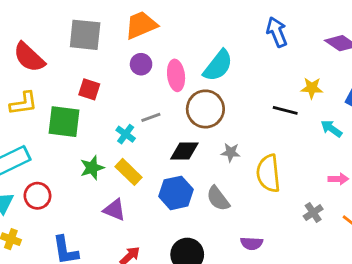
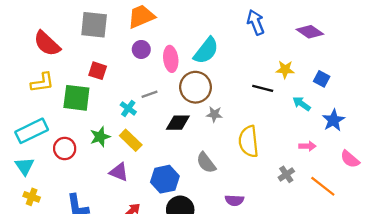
gray star: (231, 152) -> (214, 114), moved
blue hexagon: (176, 193) -> (165, 179), moved
red circle: (37, 196) -> (65, 149), moved

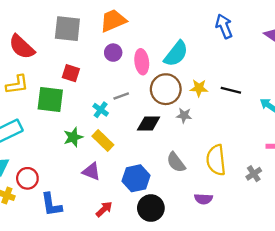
yellow star: (285, 70) -> (199, 88), moved
yellow semicircle: (249, 141) -> (216, 160), moved
red circle: (65, 149) -> (27, 178), moved

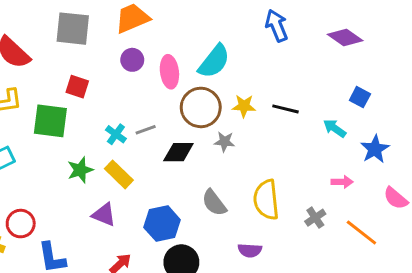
gray line: (121, 96) -> (146, 130), moved

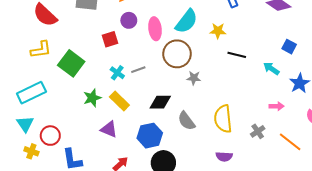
red square: (77, 87) -> (110, 39), moved, turned -35
yellow star: (244, 106) -> (218, 31), moved
green square: (50, 121) -> (71, 63), turned 30
black diamond: (178, 152) -> (160, 102), moved
purple semicircle: (250, 250) -> (224, 157), moved

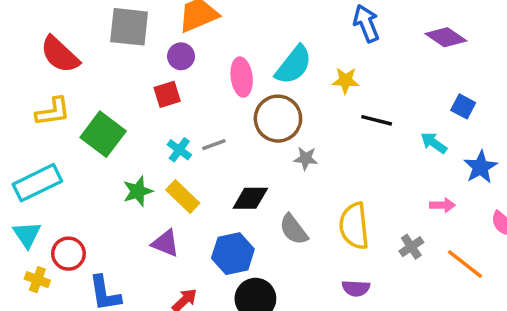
purple circle: (129, 20) -> (181, 56), moved

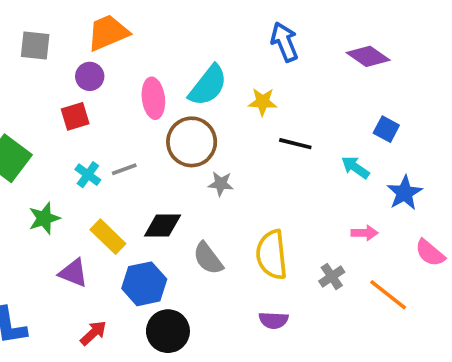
gray square: (129, 27) -> (35, 45), size x0.7
yellow rectangle: (183, 196) -> (108, 237), moved

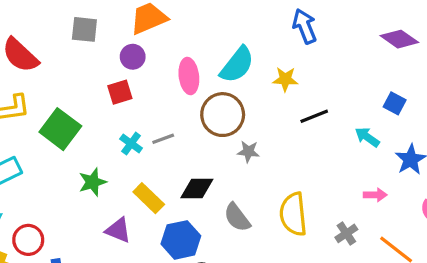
purple diamond: (368, 56) -> (399, 39), moved
black line: (295, 144) -> (314, 116), turned -36

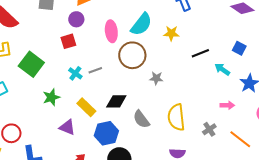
black line: (314, 116) -> (200, 53), moved
gray star: (248, 152) -> (156, 78), moved

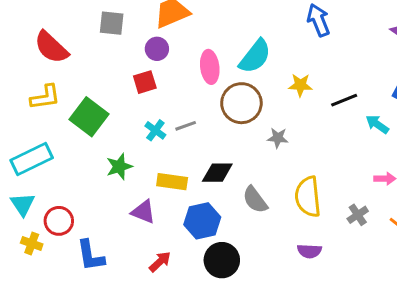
yellow star: (171, 33) -> (300, 85), moved
yellow rectangle: (86, 107) -> (172, 182), turned -36

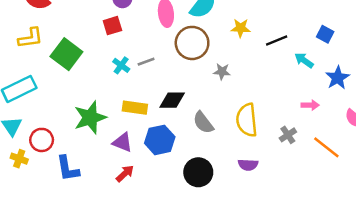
green star: (119, 167) -> (90, 118), moved, size x1.5
purple triangle: (143, 212) -> (122, 142), moved
black circle: (222, 260) -> (198, 172), moved

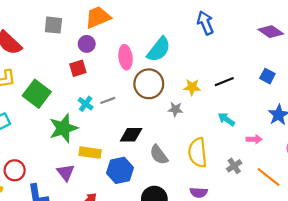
yellow star: (241, 28) -> (192, 87), moved
cyan arrow: (304, 60) -> (226, 119), moved
yellow rectangle: (135, 108) -> (90, 153), moved
green star: (90, 118) -> (63, 128), moved
purple triangle: (122, 142) -> (66, 173), moved, turned 30

